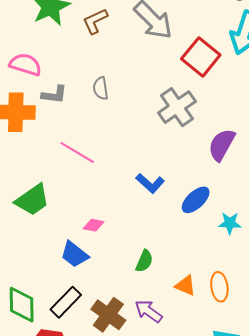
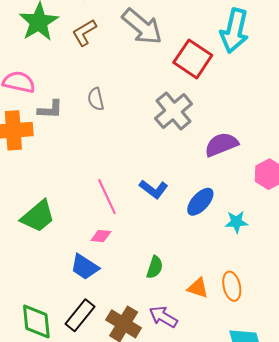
purple semicircle: (222, 145) -> (221, 145), turned 44
pink line: (77, 152) -> (107, 197), moved, turned 39

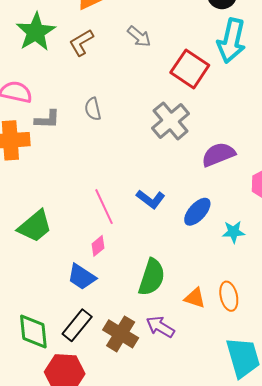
gray arrow: (142, 27) -> (139, 37), size x0.6
pink diamond: (101, 236) -> (98, 246), turned -45
green semicircle: (155, 267) -> (152, 277), size x1.6

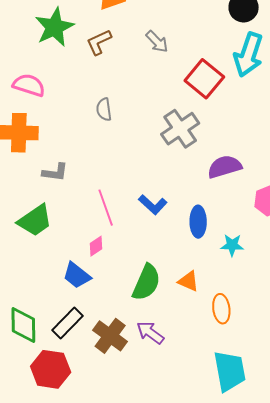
gray L-shape: (47, 119) -> (55, 172), moved
blue ellipse: (197, 212) -> (198, 222), turned -48
orange triangle: (195, 298) -> (189, 281), moved

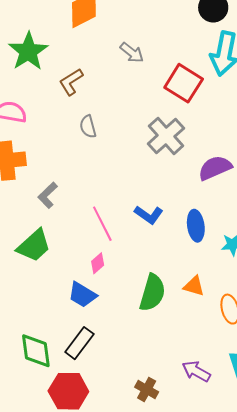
brown L-shape: (99, 42) -> (71, 82), moved
gray L-shape: (55, 172) -> (48, 195), turned 136
purple arrow: (150, 333) -> (196, 371), moved
brown cross: (110, 336) -> (147, 390), moved, size x0.7

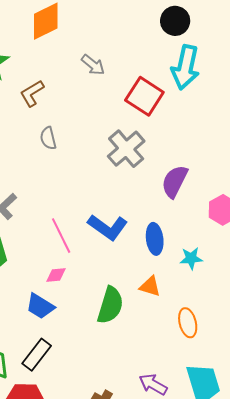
purple semicircle: (215, 168) -> (175, 181), turned -40
blue L-shape: (149, 215) -> (108, 227), size x1.4
pink diamond: (98, 263) -> (56, 275), turned 35
orange triangle: (194, 286) -> (150, 286), moved

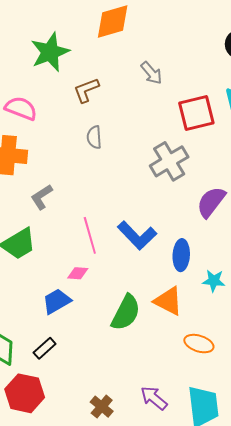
red square: (144, 96) -> (196, 113), turned 33
orange triangle: (150, 286) -> (168, 301), size x1.4
blue trapezoid: (40, 306) -> (57, 301), turned 108
orange ellipse: (188, 323) -> (199, 344), turned -68
black rectangle: (37, 355) -> (45, 348), size x0.7

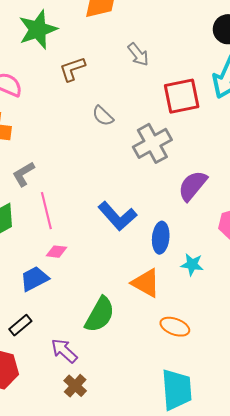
gray semicircle: (94, 137) -> (103, 116), moved, turned -45
pink line: (90, 235) -> (46, 211), moved
green semicircle: (126, 313) -> (100, 315), moved
purple arrow: (154, 398) -> (64, 351), moved

